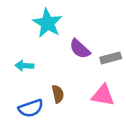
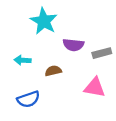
purple semicircle: (80, 49) -> (73, 45), turned -36
brown semicircle: (58, 94) -> (53, 71), moved, turned -91

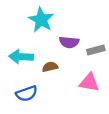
cyan arrow: (22, 60) -> (21, 57), size x1.5

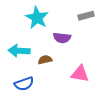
gray rectangle: (96, 50) -> (86, 16), moved

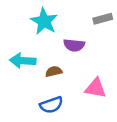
blue semicircle: (24, 84) -> (51, 105), moved

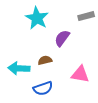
purple semicircle: (74, 45) -> (62, 38), turned 120
cyan arrow: (23, 61) -> (19, 68), moved

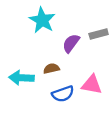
gray rectangle: (86, 16) -> (99, 34), moved
blue semicircle: (43, 88) -> (63, 94), moved

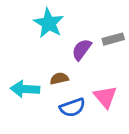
pink triangle: (92, 85) -> (105, 97), turned 40

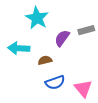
cyan arrow: (25, 89) -> (19, 48), moved
pink triangle: (105, 97) -> (83, 89), moved

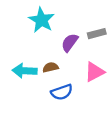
cyan arrow: (19, 48) -> (25, 71), moved
pink triangle: (83, 89) -> (94, 72), moved, turned 42

